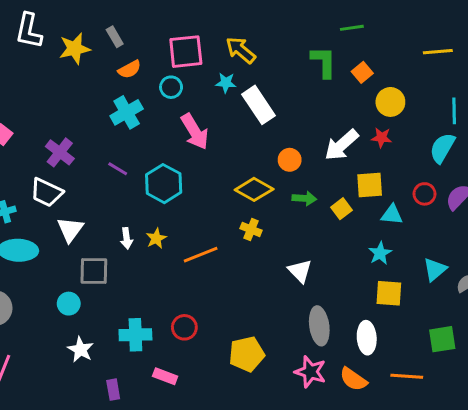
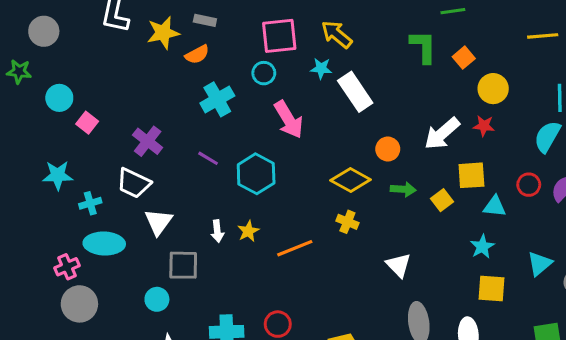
gray rectangle: (115, 37) -> (205, 20), turned -48
orange semicircle: (129, 69) -> (197, 54), moved

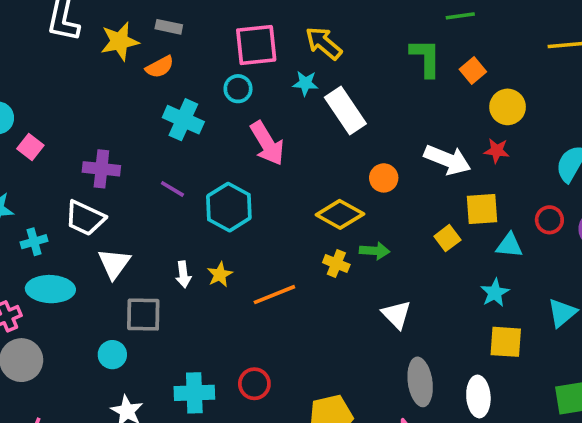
cyan cross: (217, 99) -> (183, 120), turned -36
white arrow: (442, 134) -> (447, 160), turned -117
purple cross: (148, 141) -> (101, 169), turned -32
green arrow: (403, 189) -> (375, 251), moved

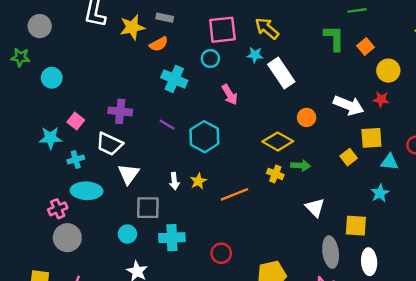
pink arrow: (267, 143) -> (230, 95), size x0.7
pink square: (30, 147) -> (76, 121), moved
yellow square: (506, 342) -> (356, 226), moved
cyan cross: (194, 393) -> (172, 238), moved

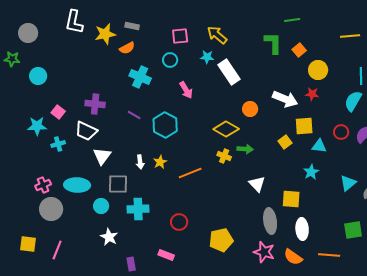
pink square: (222, 30) -> (180, 36), size x0.7
cyan ellipse: (87, 191) -> (77, 185), moved

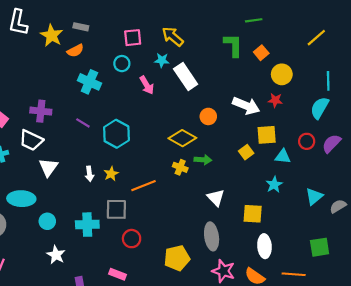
yellow star: (105, 34) -> (52, 35), turned -30
yellow line: (350, 36) -> (316, 38), turned -36
pink arrow: (186, 90) -> (147, 85), moved
gray square: (118, 184) -> (116, 209), moved
gray ellipse: (270, 221) -> (212, 236), moved

